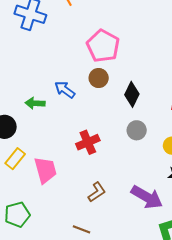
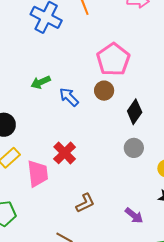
green arrow: (35, 103) -> (41, 82), moved, turned -36
red cross: (88, 142) -> (65, 153), moved, turned -30
purple arrow: (147, 197) -> (134, 216), size x0.6

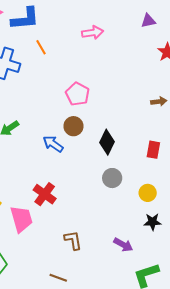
pink pentagon: (113, 59) -> (77, 94), size x0.7
blue arrow: (69, 97) -> (53, 144), moved
brown L-shape: (85, 203) -> (73, 240), turned -65

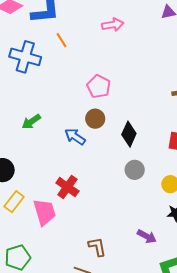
brown L-shape: (73, 240) -> (97, 247), moved

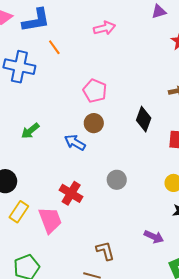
black diamond: (129, 134) -> (144, 119), moved
gray circle: (135, 170) -> (117, 180), moved

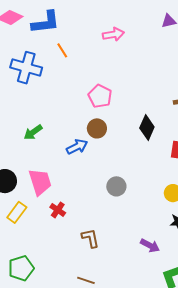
blue arrow: (75, 143) -> (77, 147), turned 120
red cross: (71, 193) -> (58, 210), moved, size x0.7
pink trapezoid: (50, 220) -> (40, 182), moved
brown L-shape: (105, 251) -> (90, 238), moved

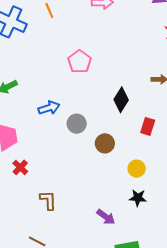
brown circle: (97, 128) -> (105, 143), moved
gray circle: (116, 186) -> (77, 124), moved

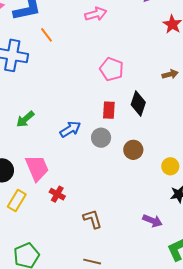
pink pentagon: (80, 62) -> (112, 69), moved
red rectangle: (148, 126) -> (109, 110), moved

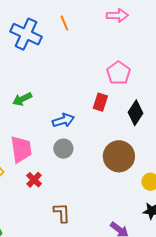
red rectangle: (109, 110) -> (100, 102), moved
gray circle: (101, 138) -> (63, 149), moved
brown circle: (133, 150) -> (119, 156), size x1.6

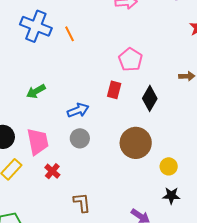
orange line: (64, 23) -> (70, 34), moved

